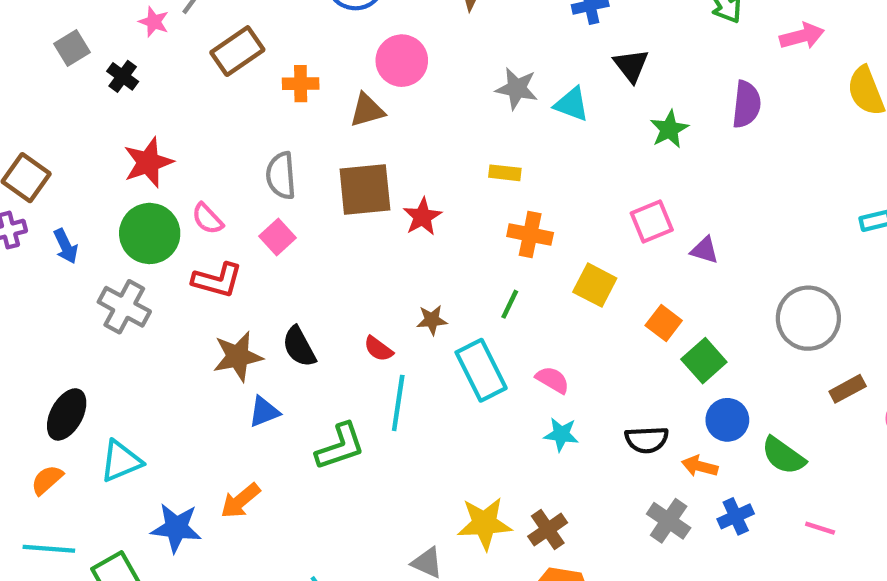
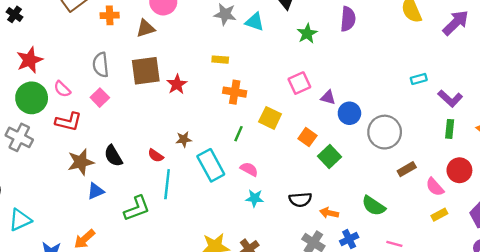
green line: (510, 304) -> (239, 134), moved
blue circle: (727, 420) -> (349, 113), moved

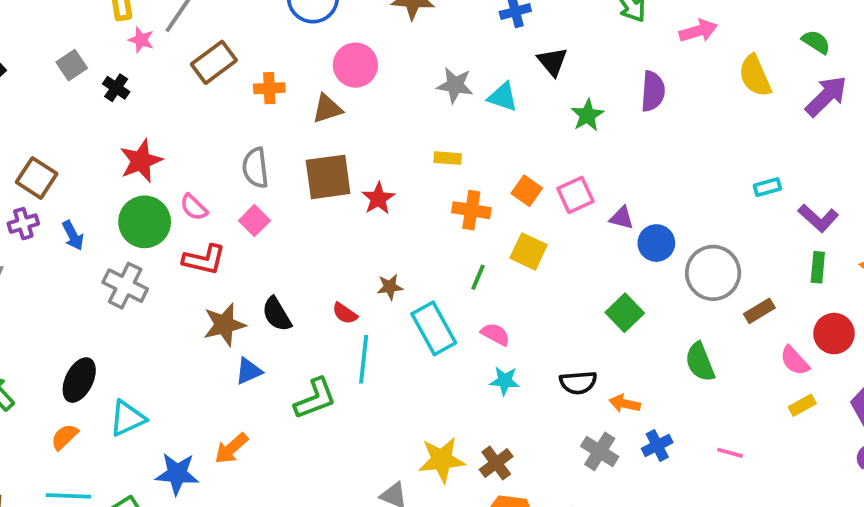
orange square: (307, 137) -> (527, 191), moved
brown rectangle: (407, 169) -> (759, 311), moved
green semicircle: (374, 206) -> (700, 362), moved, turned 35

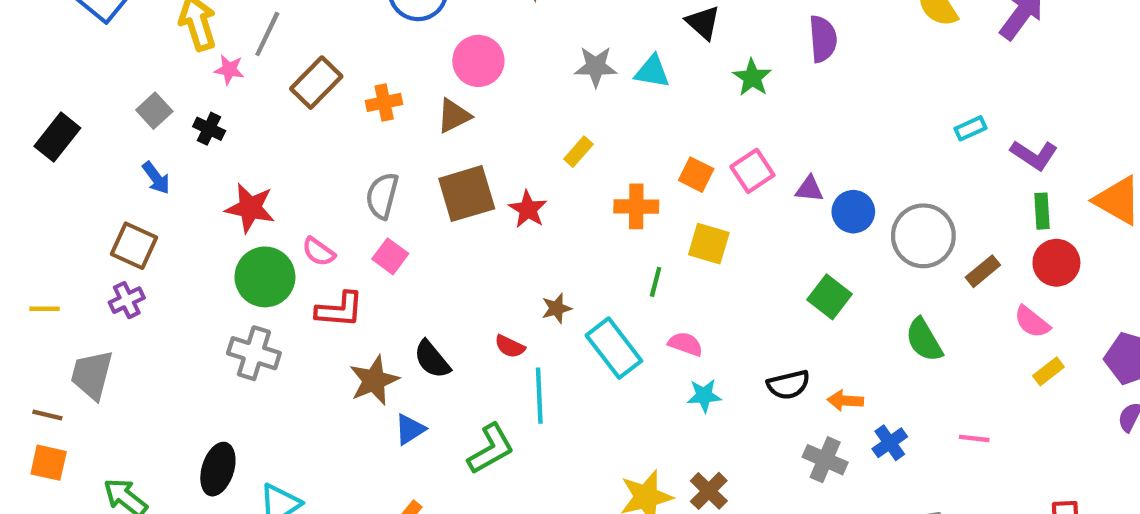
yellow rectangle: (448, 158) -> (578, 152), moved, turned -44
red star: (141, 161) -> (250, 208), turned -30
gray semicircle: (255, 168) -> (382, 196), turned 30
blue arrow: (73, 235) -> (156, 178), moved
red circle: (834, 334) -> (1056, 263), moved

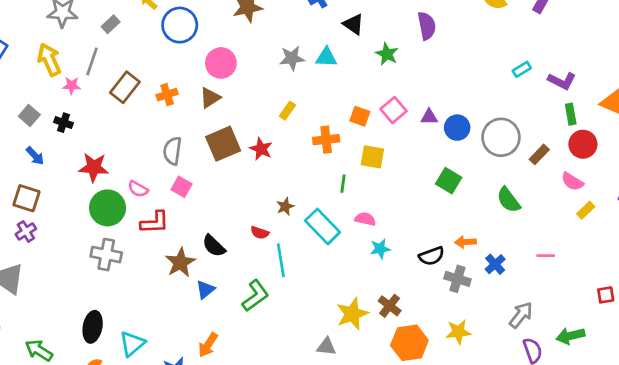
black semicircle: (788, 385) -> (432, 256), moved

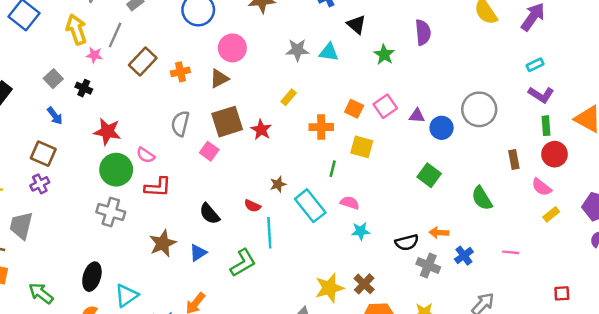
cyan rectangle: (522, 69) -> (535, 65), moved
gray circle: (501, 137) -> (479, 109), moved
brown rectangle: (539, 154) -> (514, 160), turned -60
pink square: (181, 187) -> (209, 151), moved
brown star: (180, 263) -> (163, 243), moved

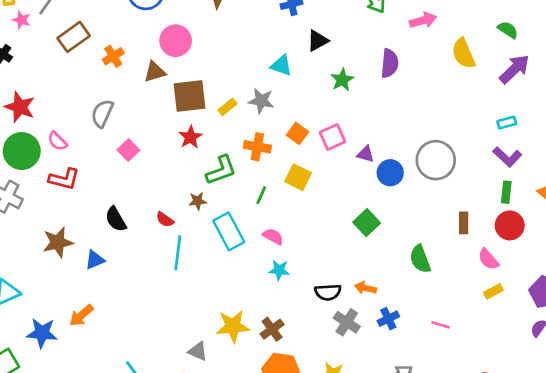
black triangle: (356, 24) -> (318, 41), turned 40
gray star: (297, 50) -> (261, 101), moved
orange cross: (180, 72) -> (113, 56), turned -30
brown square: (227, 122) -> (189, 96), moved
green L-shape: (243, 263) -> (221, 170), moved

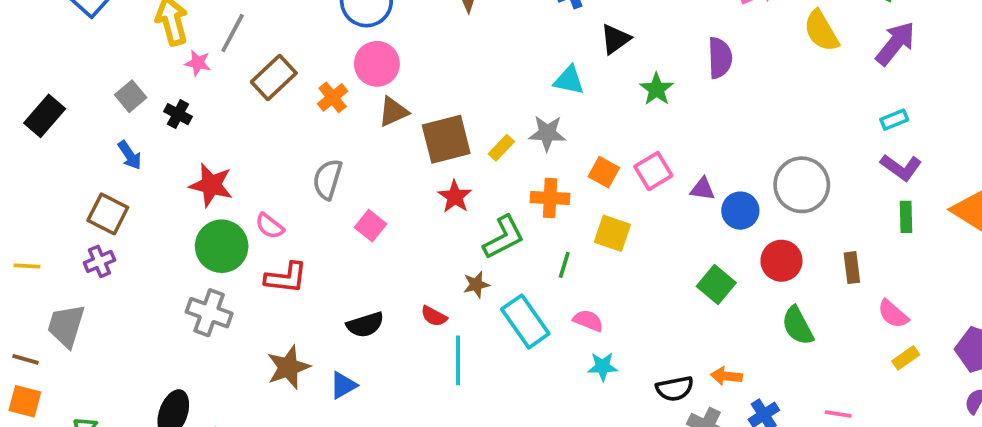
pink circle: (176, 41) -> (377, 64), moved
black semicircle: (116, 219) -> (365, 325), turned -70
red circle: (510, 225) -> (781, 261), moved

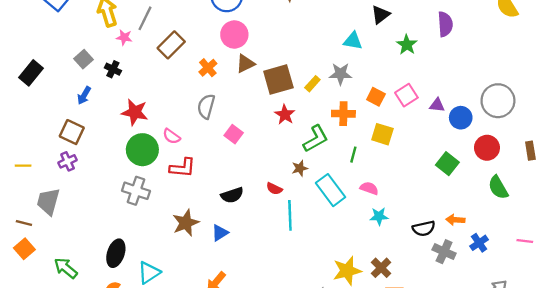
orange cross: (333, 97) -> (208, 68), moved
blue arrow: (130, 155) -> (84, 95), turned 66
orange square: (25, 401) -> (24, 249), turned 36

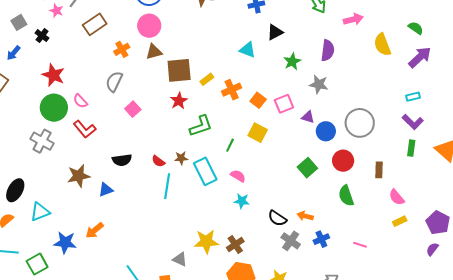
gray star: (340, 74) -> (319, 84), moved
orange cross: (343, 114) -> (232, 90), moved, turned -36
red L-shape: (183, 168) -> (85, 129), turned 35
brown star: (300, 168) -> (181, 158), moved
black semicircle: (424, 228) -> (277, 218), turned 36

